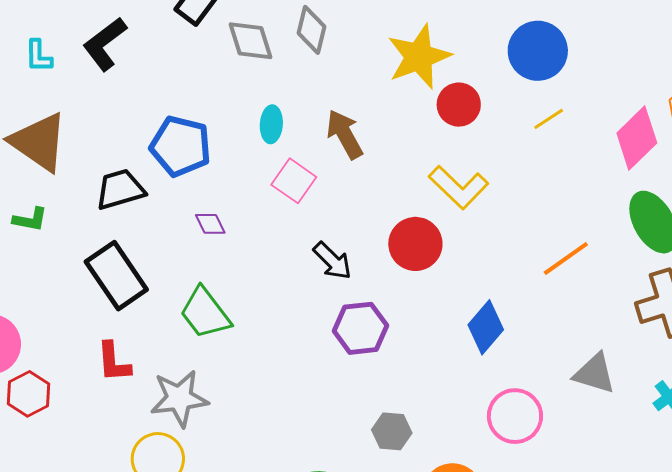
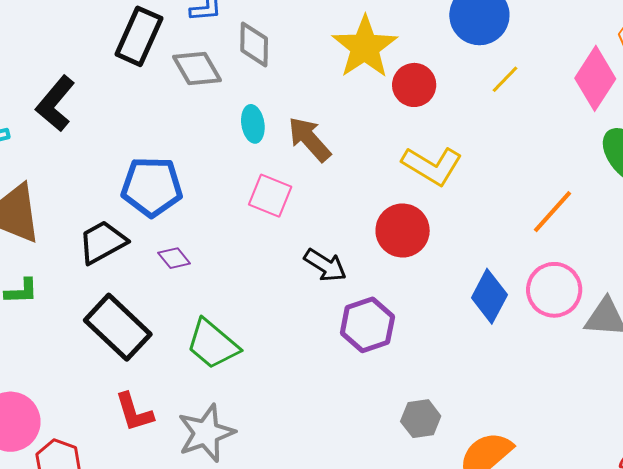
cyan ellipse: (271, 124) -> (253, 124), moved
purple diamond: (210, 224) -> (174, 258), moved
pink circle: (515, 416) -> (554, 290), moved

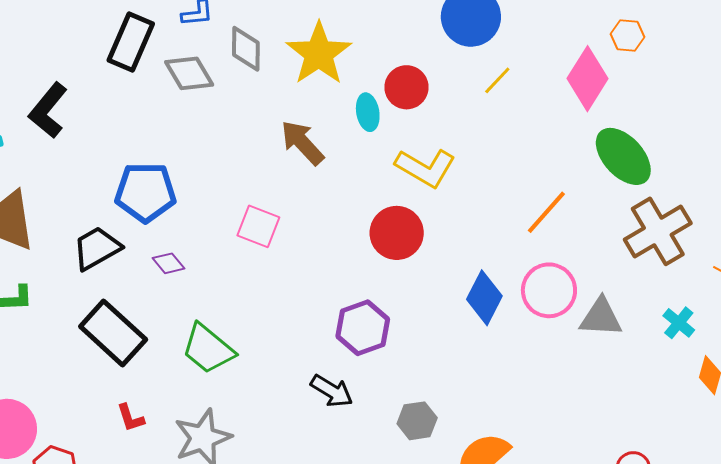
yellow star: (365, 47) -> (319, 54), moved
cyan ellipse: (253, 124) -> (368, 112), moved
pink square: (270, 196) -> (258, 226), moved
black arrow: (325, 265) -> (332, 391), moved
red L-shape: (134, 412) -> (130, 418), size x0.7

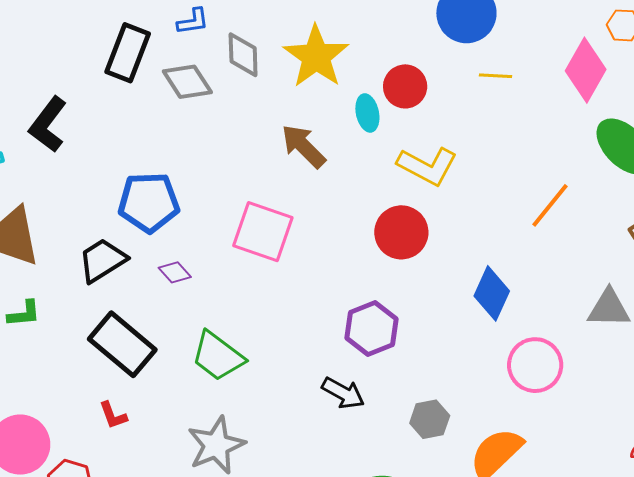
yellow line: (497, 80) -> (495, 76), turned 52
pink square: (258, 226) -> (263, 232), size x1.4
pink circle: (549, 290) -> (535, 365), moved
red L-shape: (130, 418) -> (113, 415), moved

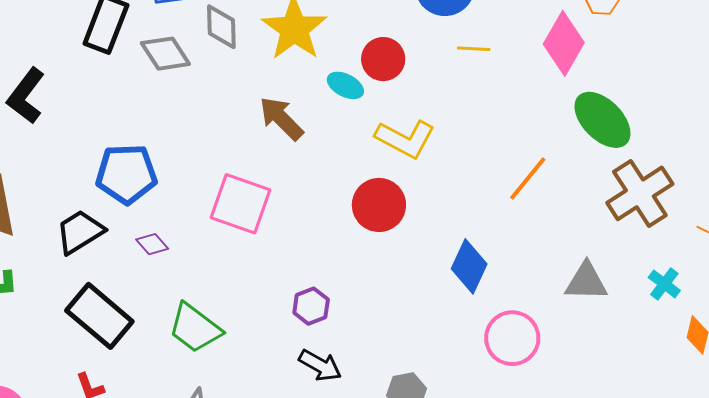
cyan ellipse: (367, 113) -> (345, 85), turned -51
purple hexagon: (371, 328) -> (311, 306), moved, size x0.7

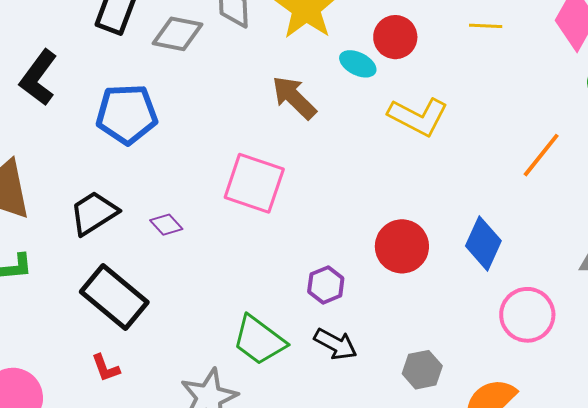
gray diamond: (165, 54) -> (177, 34), turned -45
blue pentagon: (126, 174) -> (127, 114), moved
red circle: (379, 205) -> (402, 246), moved
green trapezoid: (195, 328) -> (259, 340), moved

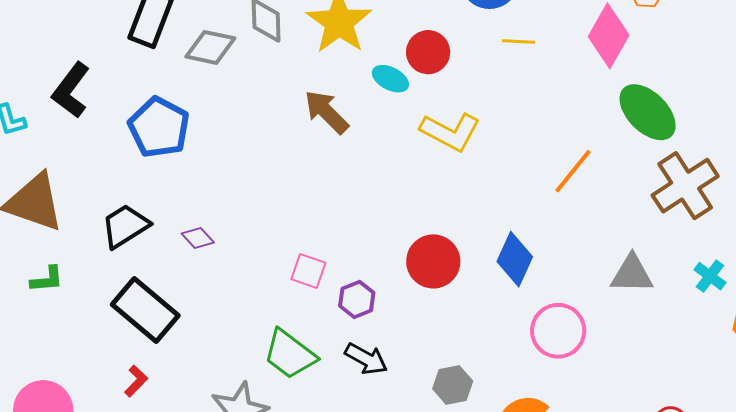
blue pentagon: (127, 114) -> (159, 127), turned 30
pink square: (254, 183) -> (308, 271), moved, size x0.6
red L-shape: (106, 368) -> (136, 381), turned -116

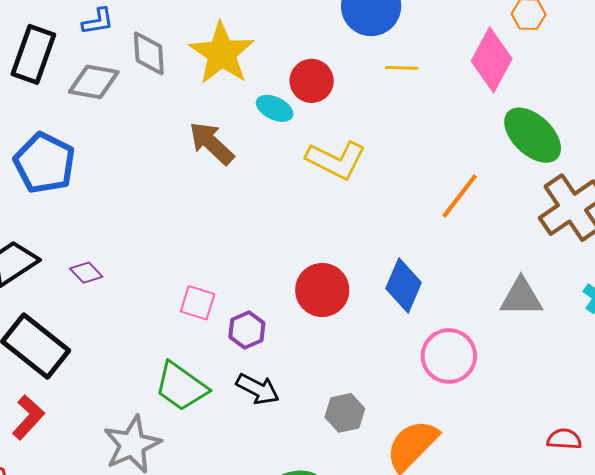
red L-shape: (136, 381) -> (28, 417), size x1.4

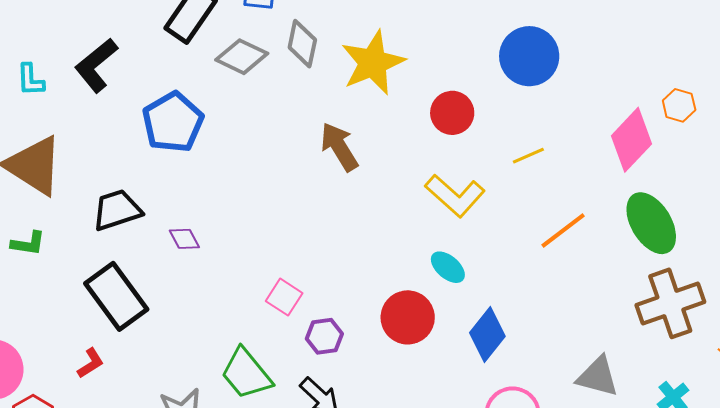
yellow line: (402, 68) -> (528, 156), moved, turned -40
cyan ellipse: (275, 108) -> (448, 267), moved
orange line: (460, 196) -> (563, 230), moved
red L-shape: (28, 417) -> (91, 363), size x0.7

